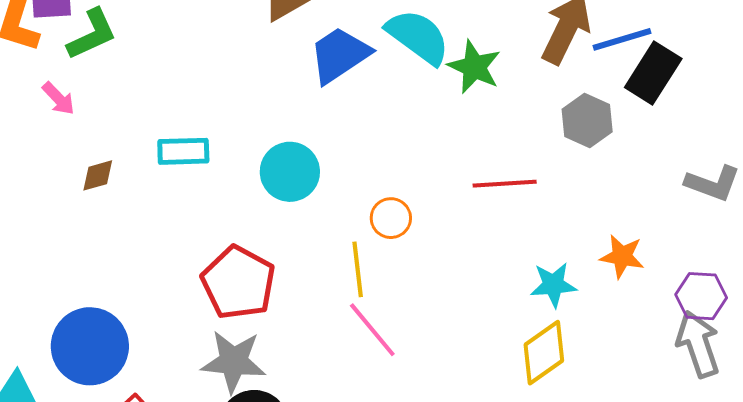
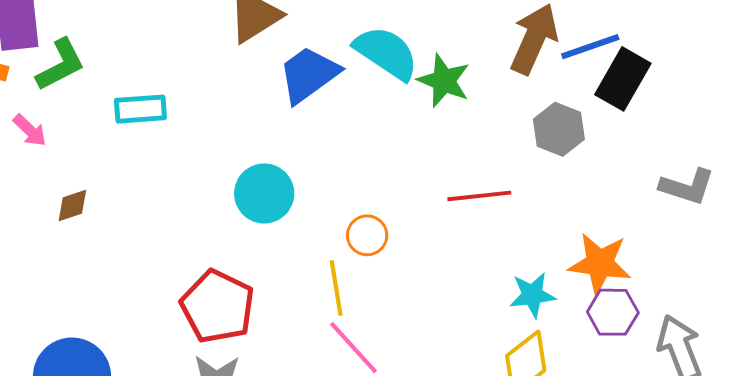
cyan rectangle: (183, 151) -> (140, 109), moved
orange star: (622, 256) -> (600, 263), size x1.4
purple hexagon: (701, 296) -> (613, 312), moved

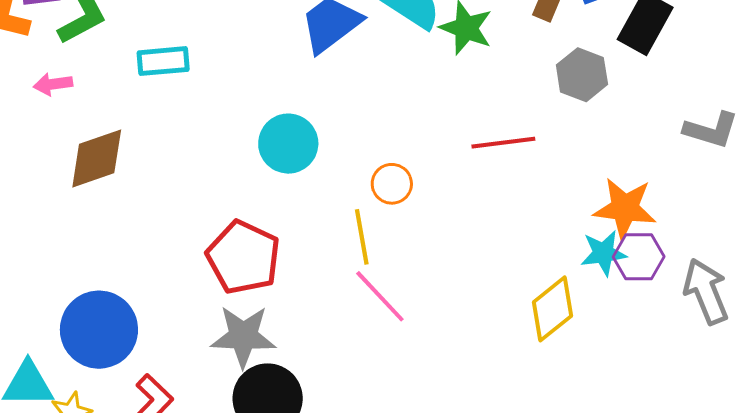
pink arrow: (30, 130) -> (53, 84), turned 129
brown diamond: (72, 205) -> (97, 159), size x1.8
cyan star: (532, 295) -> (603, 253), moved

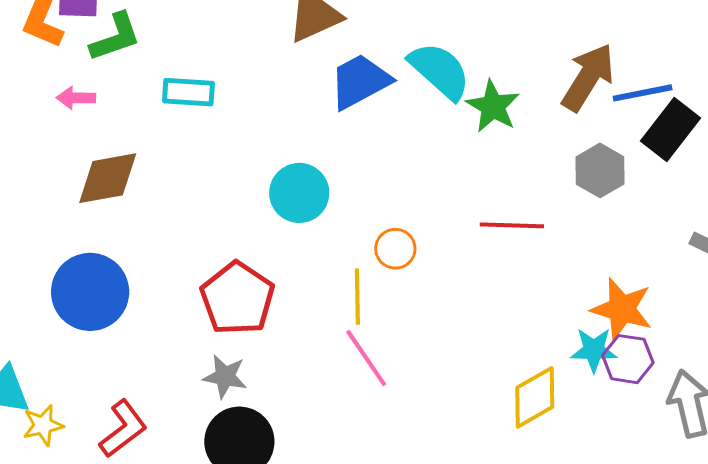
blue circle: (99, 330) -> (90, 292), moved
gray star: (243, 336) -> (225, 376), size x0.7

